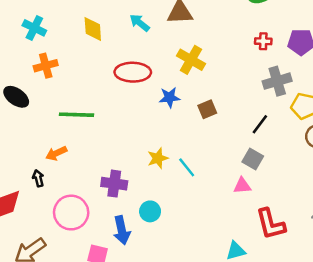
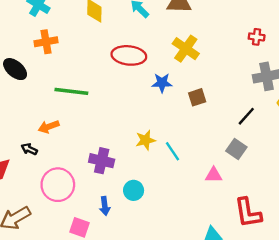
black arrow: (38, 178) -> (29, 149), turned -56
pink triangle: (242, 186) -> (214, 175), moved
blue arrow: (122, 230) -> (105, 206), size x0.7

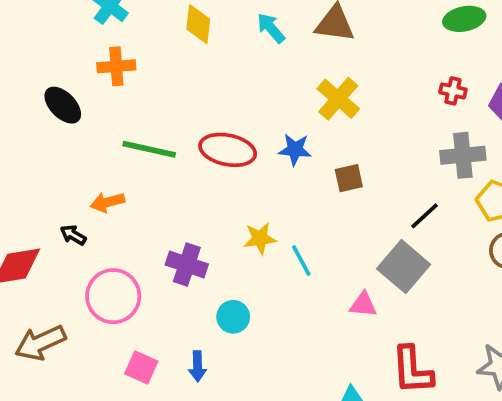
red ellipse: (129, 55) -> (228, 150), moved
gray square: (236, 149) -> (404, 267), size x1.5
blue arrow: (105, 206) -> (197, 366), moved

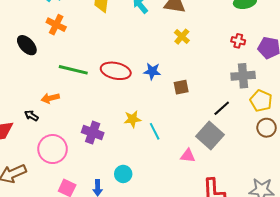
orange cross: (116, 66) -> (56, 25), turned 30
yellow cross: (338, 99) -> (182, 37), moved, size x0.7
cyan circle: (233, 317) -> (123, 174), moved

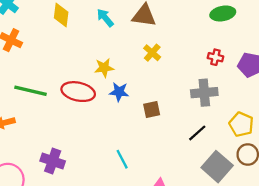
gray cross: (243, 76) -> (204, 93), moved
yellow star: (132, 119) -> (104, 68), moved
gray square: (210, 136) -> (217, 167), moved

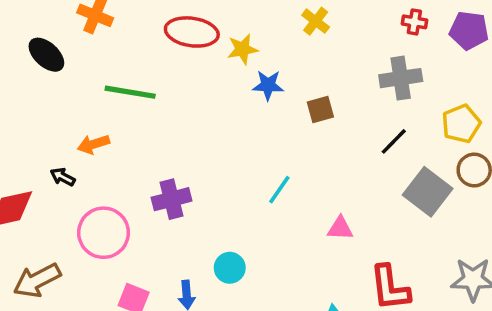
red ellipse: (78, 92) -> (192, 32), moved
yellow pentagon: (241, 124) -> (461, 124), turned 30
cyan line: (122, 159) -> (279, 190), turned 66
purple cross: (53, 161) -> (171, 199), turned -30

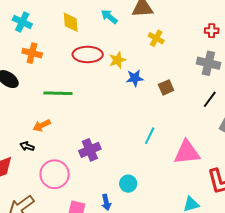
gray cross: (401, 78) -> (208, 63), turned 30
pink triangle: (340, 228) -> (187, 152), size x1.8

